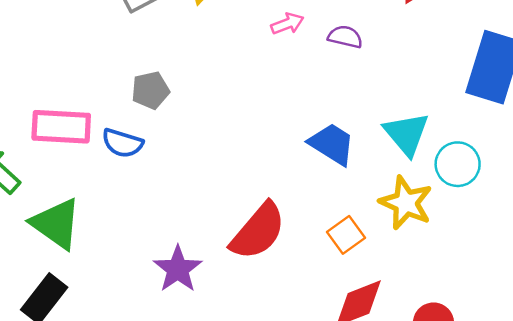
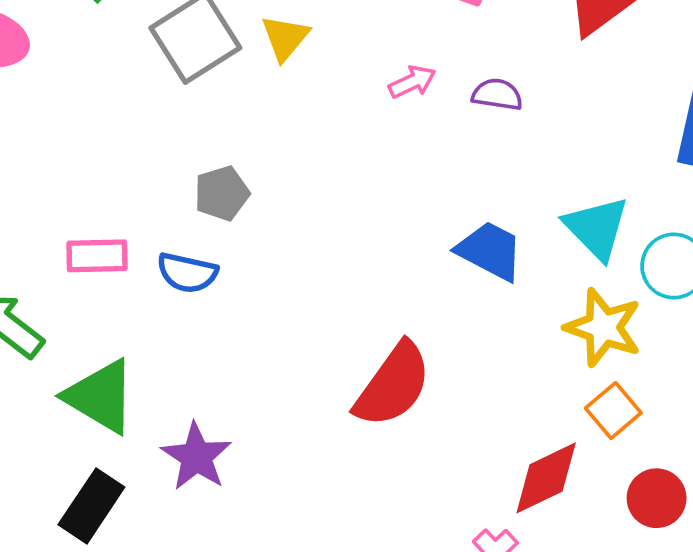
pink rectangle: (61, 127) -> (97, 256), size x0.7
orange square: (346, 235) -> (613, 411), moved
purple star: (178, 269) -> (196, 457), moved

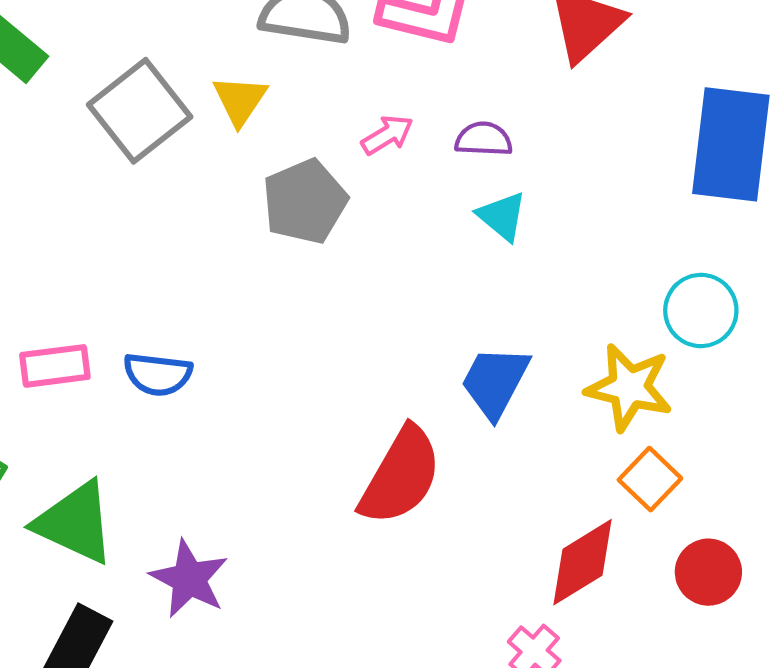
gray pentagon: (222, 193) -> (305, 202), moved, size x1.4
cyan triangle: (597, 228) -> (502, 216), moved, size x0.7
blue trapezoid: (490, 251) -> (495, 382), moved, turned -84

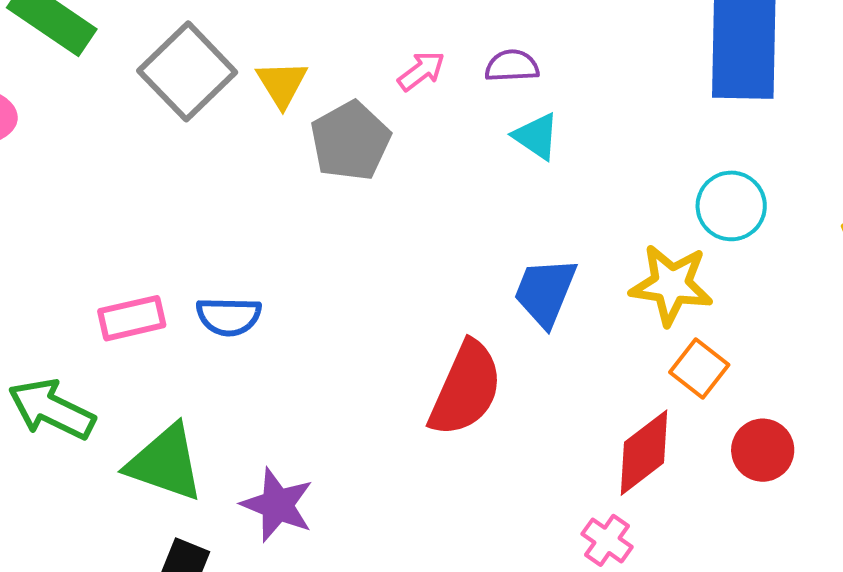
yellow triangle: (240, 100) -> (282, 84), moved

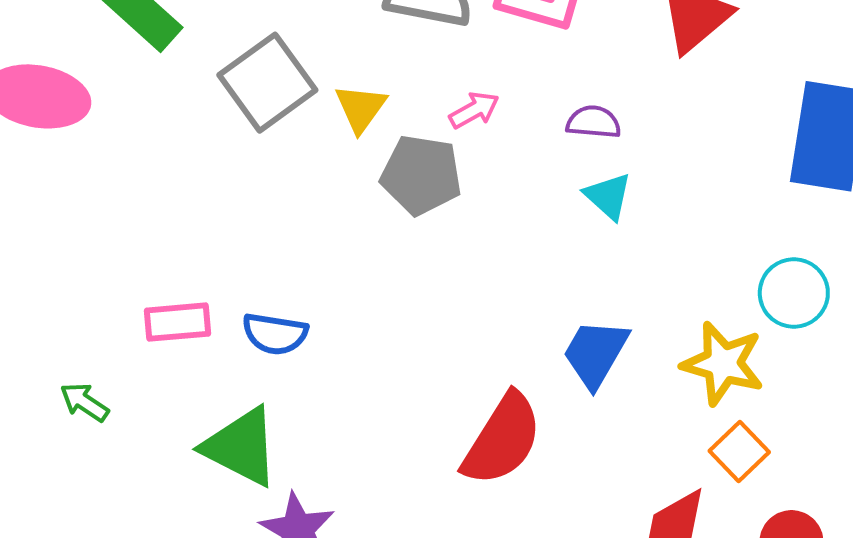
pink arrow: (421, 71) -> (474, 110), moved
gray pentagon: (350, 141) -> (421, 175), turned 30
green arrow: (52, 409) -> (84, 402), size x0.6
green triangle: (165, 463) -> (241, 447), moved

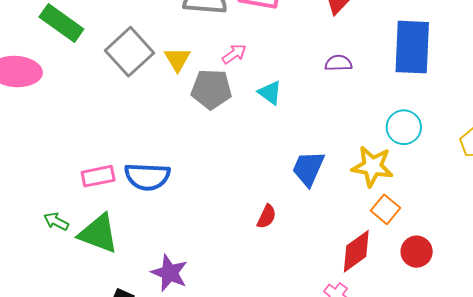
purple semicircle: (594, 122) -> (338, 63), moved
cyan triangle: (608, 196) -> (270, 93), moved
blue semicircle: (275, 334) -> (147, 177), size x1.4
red semicircle: (502, 439) -> (267, 217), size x0.5
green triangle: (241, 447) -> (98, 233), moved

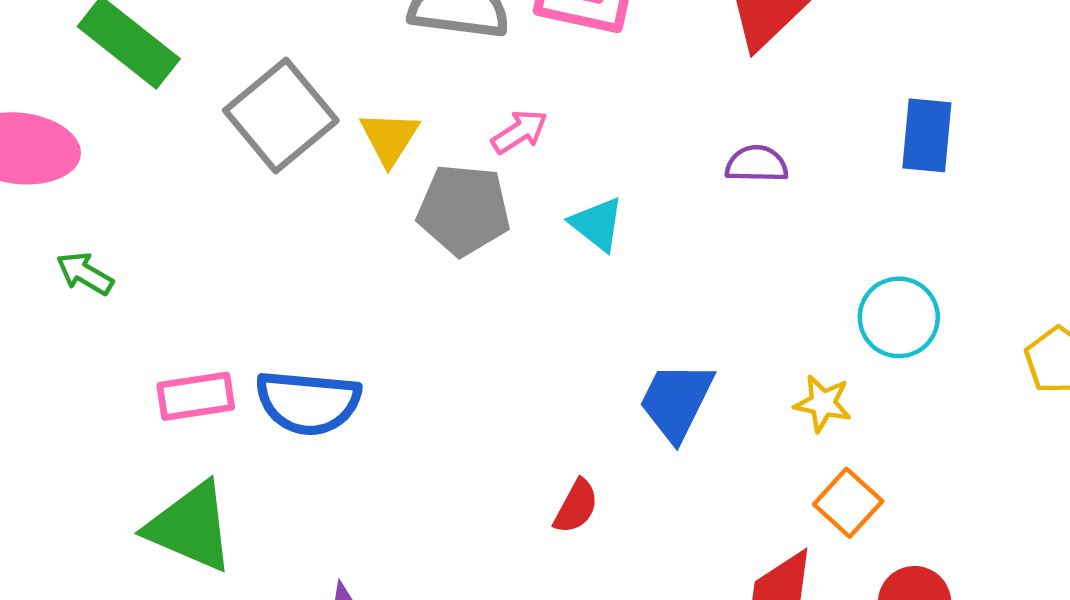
blue rectangle: (412, 47) -> (927, 135), size x0.6
yellow star: (372, 166) -> (823, 403), size x0.6
green arrow: (56, 221) -> (85, 273), moved

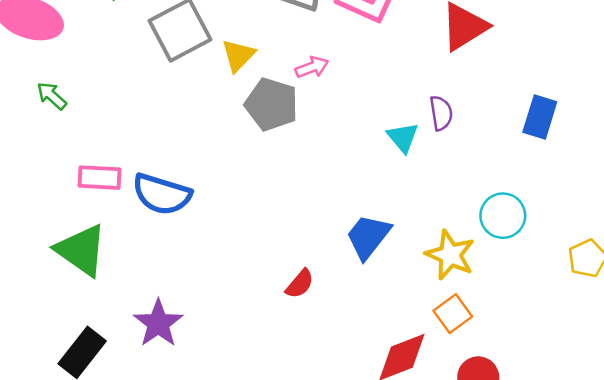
purple semicircle: (757, 164) -> (441, 113), turned 68
cyan triangle: (597, 224) -> (403, 137), moved
yellow star: (823, 403) -> (450, 255), size x1.5

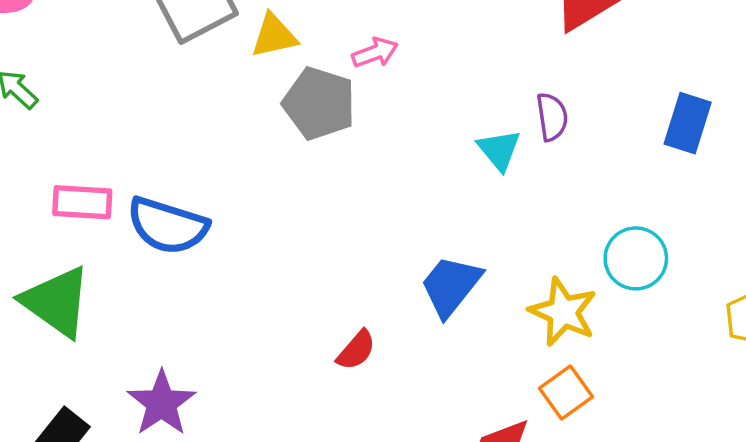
yellow triangle: (238, 55) -> (274, 36), turned 33

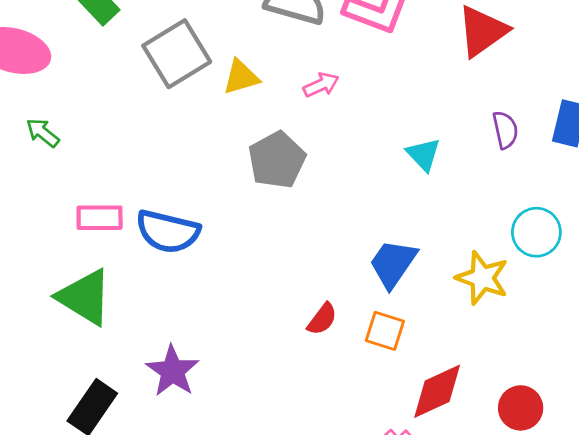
gray pentagon: (319, 103) -> (277, 160), moved, turned 30
purple semicircle: (552, 117) -> (505, 130), moved
orange square: (566, 393) -> (385, 331), moved, turned -33

